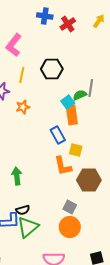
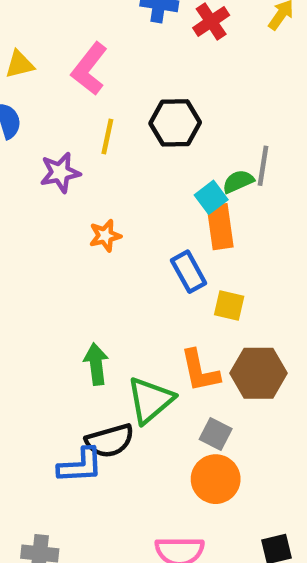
orange star: (23, 107) -> (105, 236), moved
orange L-shape: (63, 166) -> (200, 371), moved
black semicircle: (23, 210) -> (110, 441), size x1.5
green triangle: (28, 227) -> (150, 400), moved

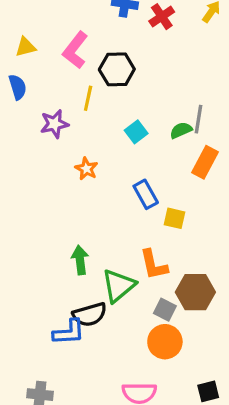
black hexagon: (175, 123) -> (117, 69), moved
cyan square: (211, 197) -> (136, 132), moved
orange rectangle: (220, 227) -> (205, 162), moved, turned 36
orange star: (105, 236) -> (86, 169), turned -30
brown hexagon: (258, 373) -> (195, 292), moved

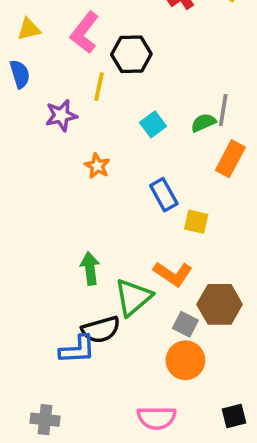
orange L-shape: (154, 265) -> (173, 274), turned -44

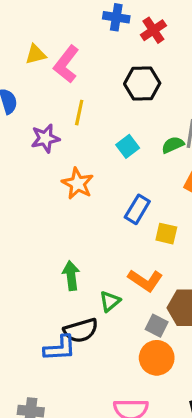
yellow triangle: (29, 29) -> (36, 54), moved
black hexagon: (131, 54) -> (142, 83), moved
orange star: (97, 166) -> (78, 184), size x1.4
blue rectangle: (164, 195) -> (137, 209), turned 60
green triangle: (133, 297) -> (110, 301), size x0.6

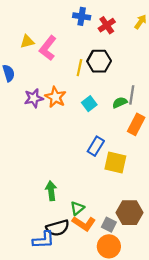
yellow line: (79, 113) -> (79, 68), moved
orange star: (78, 184) -> (55, 97), moved
yellow square: (166, 234) -> (115, 162), size x1.5
orange L-shape: (145, 280) -> (84, 224), moved

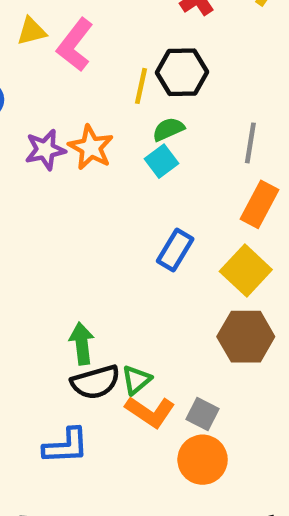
green semicircle: (120, 103) -> (168, 129), moved
yellow square: (115, 162) -> (246, 271), moved, turned 30
brown hexagon: (130, 213) -> (246, 337), moved
black semicircle: (58, 228) -> (95, 382), moved

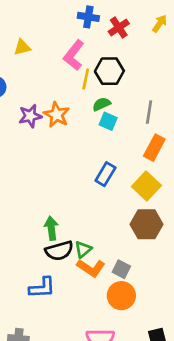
pink L-shape: (75, 45) -> (74, 55), moved
cyan square: (162, 161) -> (108, 121), moved, turned -30

